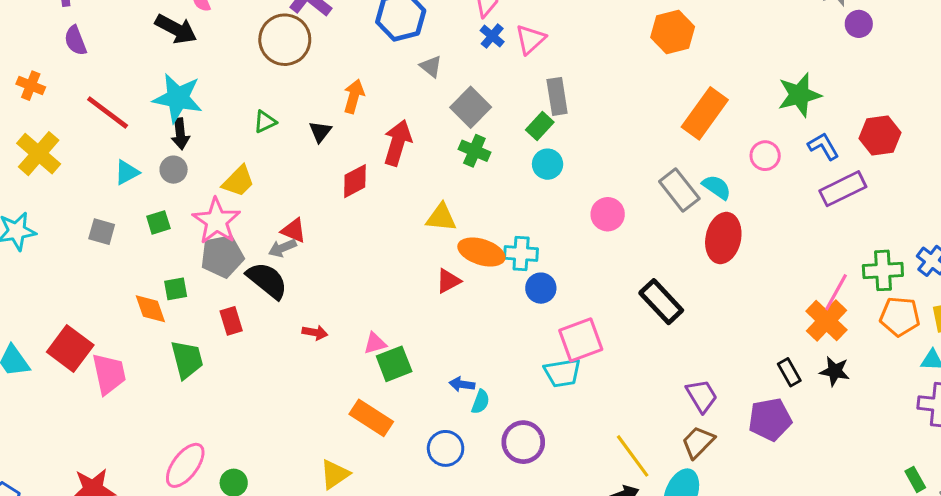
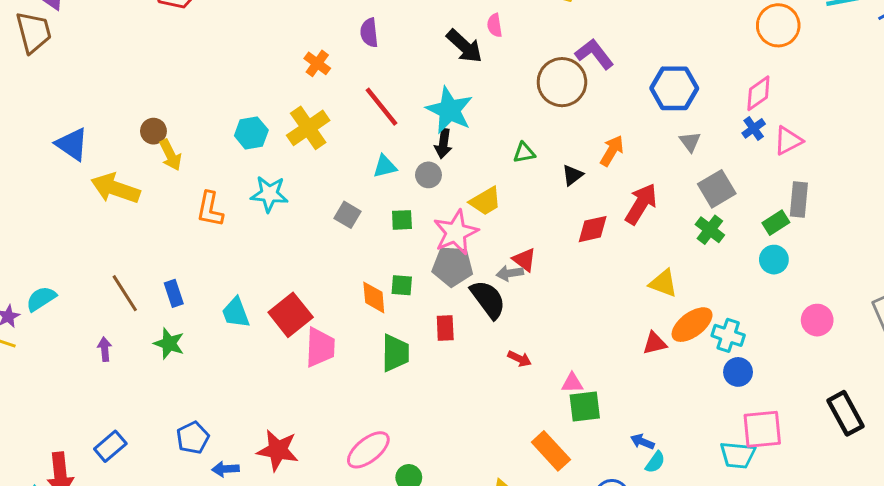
orange ellipse: (481, 252) -> (692, 325), turned -69

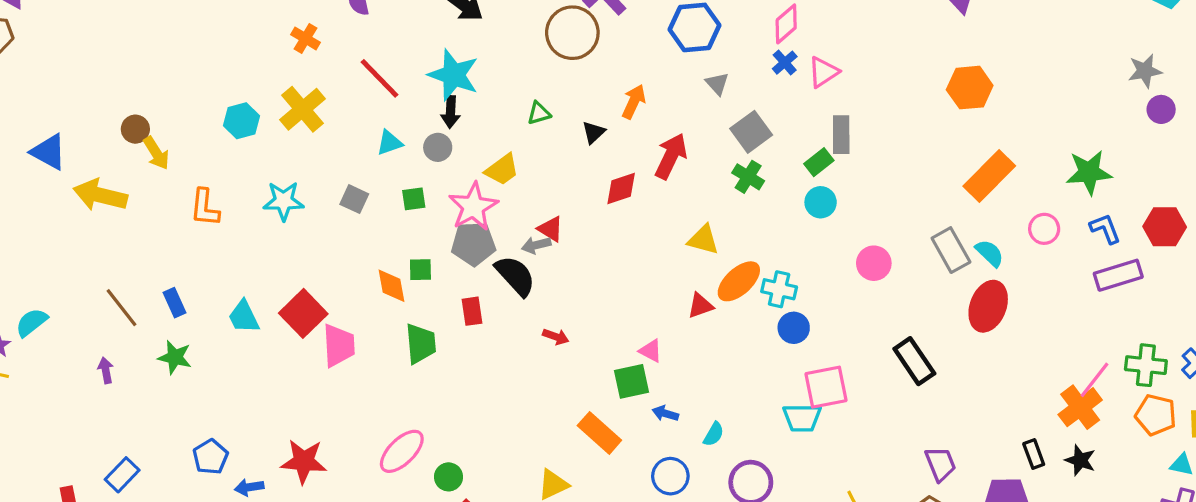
cyan star: (269, 194) -> (284, 201), moved
pink triangle: (572, 383) -> (651, 351), moved, turned 35
blue arrow: (642, 442) -> (665, 413), moved

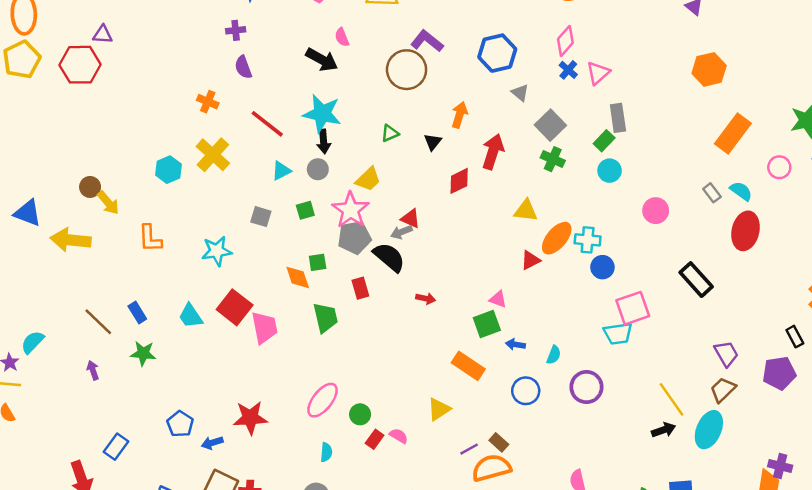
cyan star: (284, 201) -> (217, 251), moved
gray rectangle: (951, 250) -> (712, 193), size x0.6

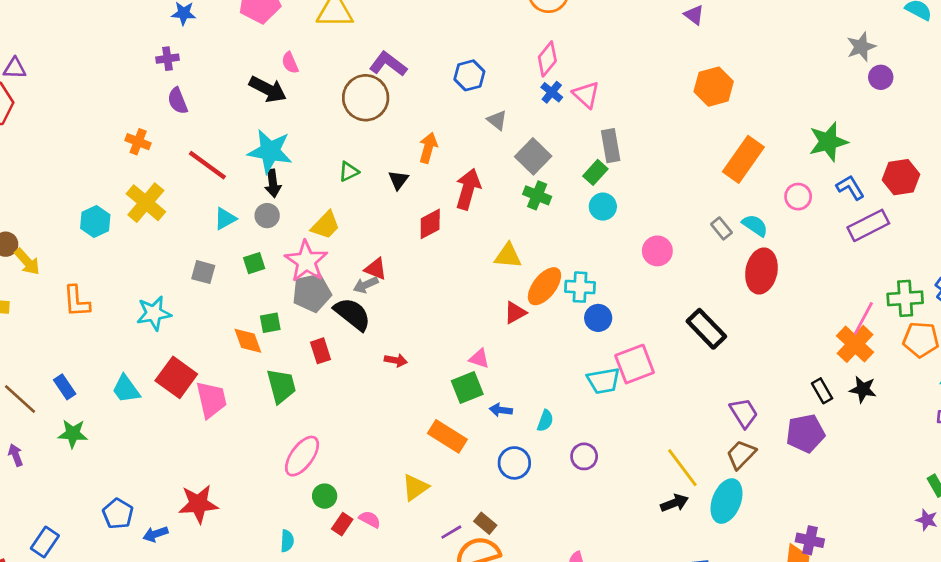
blue hexagon: (497, 53) -> (469, 75), size x0.7
pink triangle: (598, 73) -> (586, 95), turned -35
cyan trapezoid: (618, 334) -> (603, 381), moved
purple circle: (586, 387) -> (584, 456), size x0.7
pink ellipse: (322, 400) -> (302, 456), moved

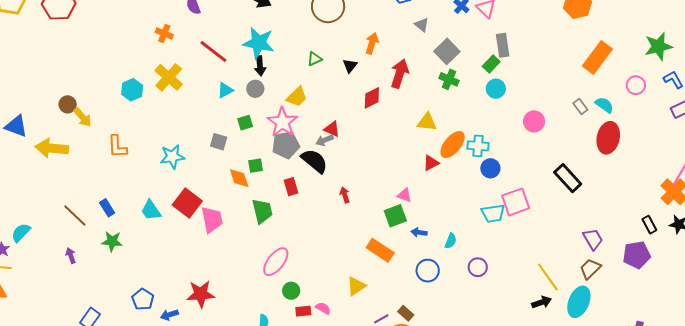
gray square: (203, 272) -> (219, 142), moved
red arrow: (396, 360) -> (345, 195), turned -119
red rectangle: (342, 524) -> (303, 311), turned 49

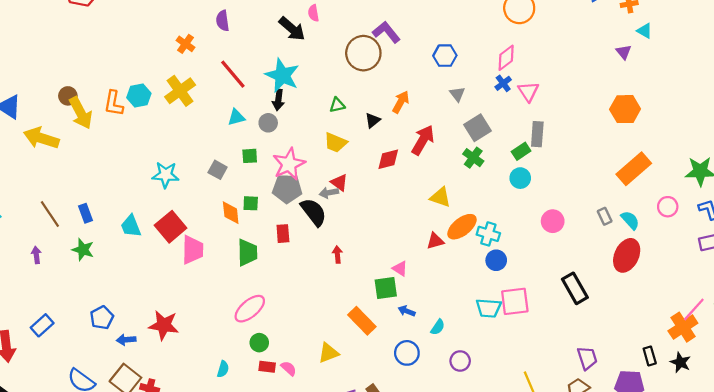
yellow trapezoid: (297, 97) -> (336, 143), moved, turned 55
yellow arrow: (83, 117) -> (81, 113), size x1.4
orange L-shape: (117, 147) -> (114, 103), moved

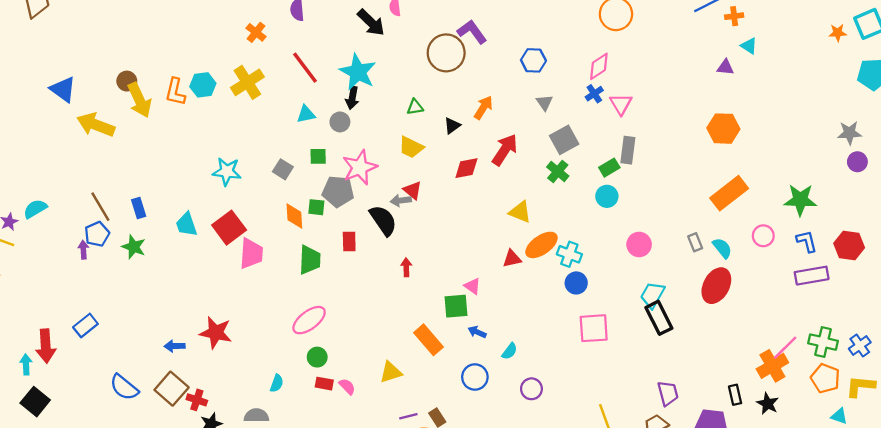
purple triangle: (624, 52) -> (725, 67), turned -49
gray pentagon: (287, 189) -> (338, 191), moved
cyan trapezoid: (489, 308) -> (652, 295), moved, turned 112
blue pentagon: (102, 318) -> (97, 234), moved

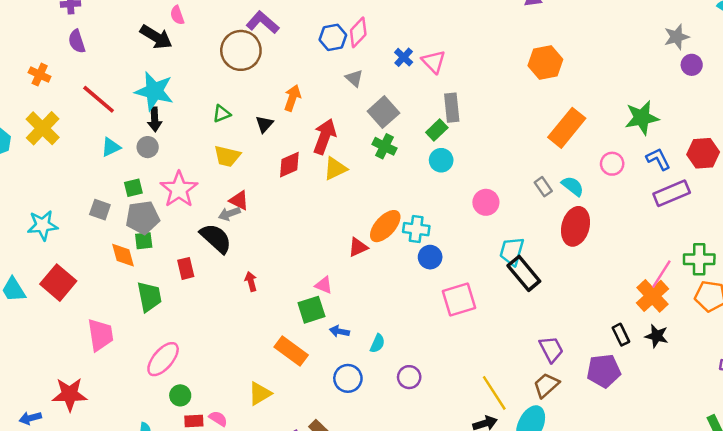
pink diamond: (599, 66) -> (358, 32), moved
gray pentagon: (338, 191) -> (143, 218), moved
yellow triangle: (520, 212) -> (335, 169), moved, turned -35
pink trapezoid: (251, 254) -> (100, 335), moved

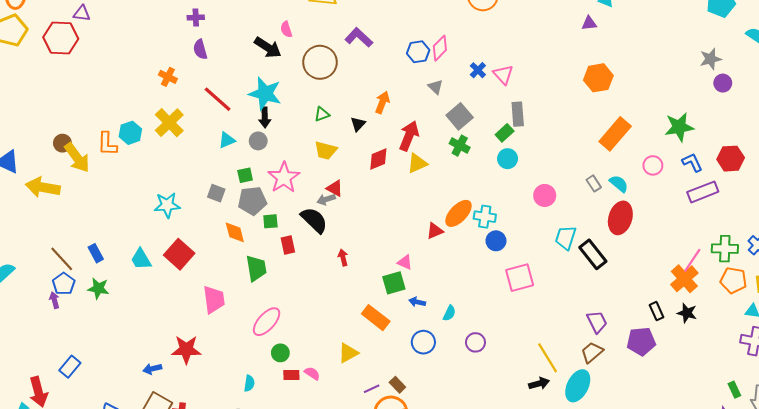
brown circle: (241, 50) -> (320, 62), moved
green square: (144, 241) -> (270, 221), moved
black rectangle: (524, 273) -> (593, 254), moved

